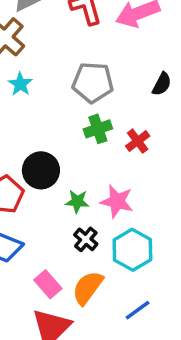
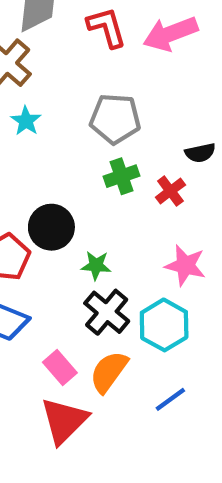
black semicircle: (162, 84) -> (200, 153), moved, turned 50
pink star: (117, 201) -> (185, 265), moved
black cross: (86, 239) -> (107, 312), size x1.5

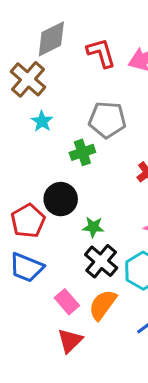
green cross: (122, 176) -> (82, 152), moved
red triangle: (64, 421) -> (70, 341), size x0.7

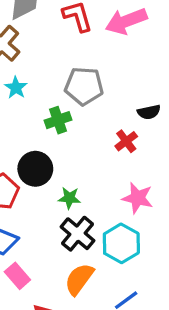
pink rectangle: (67, 302) -> (17, 276), moved

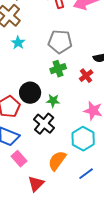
green cross: (58, 120) -> (58, 69), moved
green star: (69, 198) -> (53, 101), moved
black cross: (78, 234) -> (44, 124), moved

